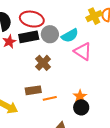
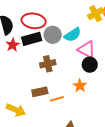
brown cross: (43, 63) -> (48, 64), turned 35
orange star: (80, 96) -> (80, 86), moved
black circle: (81, 107) -> (90, 65), moved

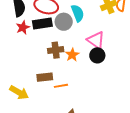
cyan semicircle: (73, 35) -> (78, 13), moved, turned -84
orange star: (80, 86) -> (72, 55), moved

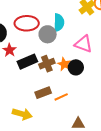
cyan semicircle: (78, 13) -> (59, 22), turned 36
black rectangle: (42, 24) -> (27, 62), moved
black circle: (97, 55) -> (76, 67), moved

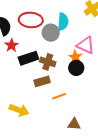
brown cross: (47, 64) -> (48, 62), turned 35
orange star: (64, 64) -> (75, 57), moved
brown rectangle: (43, 93) -> (42, 81), moved

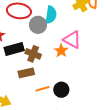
black circle: (76, 68) -> (61, 90), moved

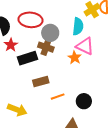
cyan semicircle: (51, 15) -> (78, 26), moved
brown cross: (33, 54) -> (46, 47), moved
black circle: (61, 90) -> (84, 101), moved

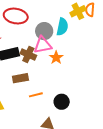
gray circle: (50, 33) -> (44, 31), moved
pink triangle: (85, 46) -> (43, 45), moved, turned -42
brown cross: (46, 47) -> (28, 54), moved

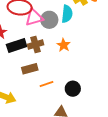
pink triangle: (43, 45) -> (34, 18), moved
brown cross: (28, 54) -> (36, 44), turned -35

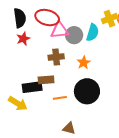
black rectangle: (17, 45) -> (32, 87), moved
black circle: (73, 89) -> (87, 91), moved, size x1.6

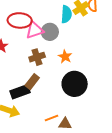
cyan semicircle: (93, 32) -> (66, 14), moved
brown rectangle: (46, 80) -> (32, 82), turned -35
orange line: (60, 98) -> (51, 118), moved

